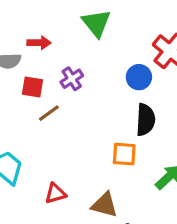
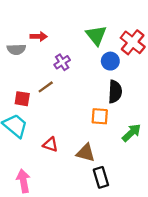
green triangle: (96, 23) -> (96, 35), moved
red square: (32, 87) -> (22, 99), moved
red triangle: (55, 193) -> (50, 145), turned 35

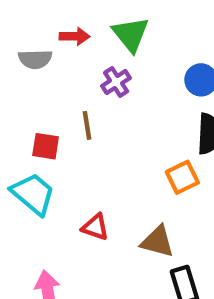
green triangle: (96, 35) -> (131, 34), moved
brown line: (46, 87) -> (87, 125), turned -63
orange square: (100, 116) -> (182, 177), turned -30

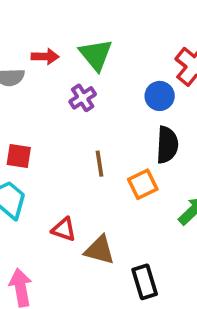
brown line: (87, 125) -> (100, 164), moved
brown triangle: (157, 242) -> (100, 250), moved

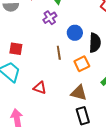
blue circle: (160, 96) -> (75, 33), moved
brown triangle: (100, 250) -> (79, 93), moved

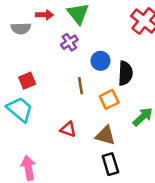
red square: (16, 49) -> (27, 81), turned -32
red triangle: (40, 88) -> (68, 129), moved

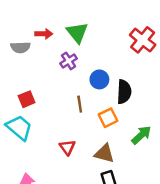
red triangle: (68, 129) -> (67, 147), turned 35

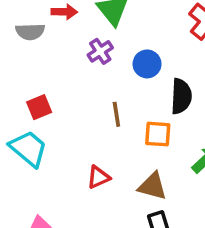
blue circle: (99, 79) -> (147, 64), moved
orange square: (108, 118) -> (158, 134), turned 30
red triangle: (67, 147) -> (98, 177), turned 42

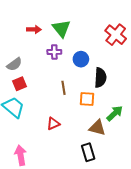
gray semicircle: (30, 32) -> (14, 64), moved, turned -35
purple cross: (100, 51) -> (54, 52), turned 32
brown triangle: (152, 186) -> (97, 128), moved

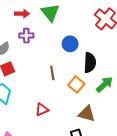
purple cross: (54, 52) -> (26, 36), moved
orange square: (87, 99) -> (76, 84), turned 35
green arrow: (115, 113) -> (104, 84), moved

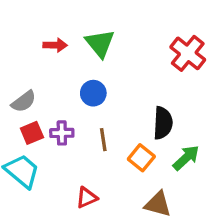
purple cross: (26, 36) -> (62, 133), moved
blue circle: (70, 44) -> (93, 93), moved

